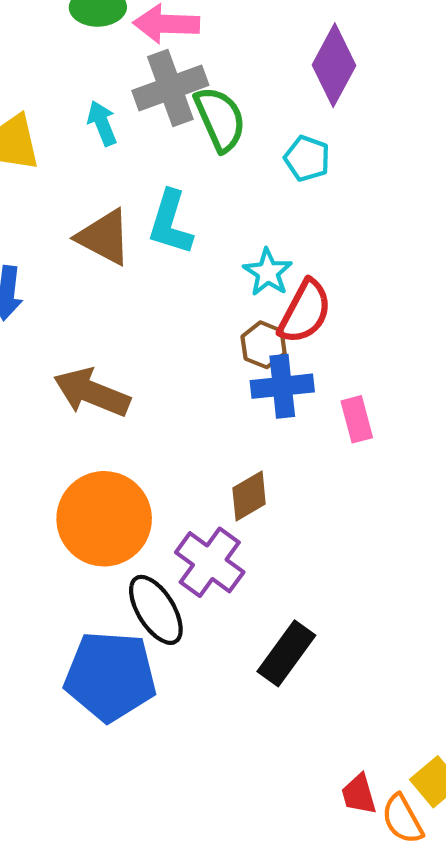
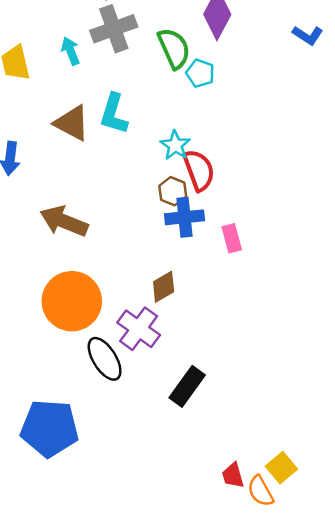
green semicircle: (220, 119) -> (174, 48), moved
red semicircle: (305, 312) -> (199, 170), turned -48
blue pentagon: (110, 676) -> (50, 428), moved

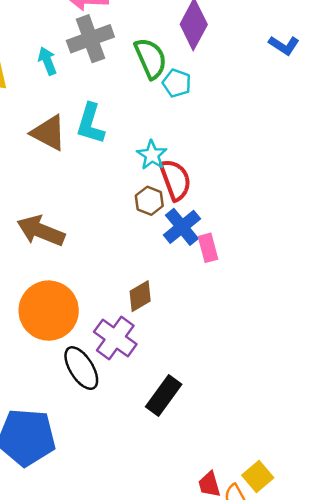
blue cross: (184, 217) -> (182, 227), moved, turned -33

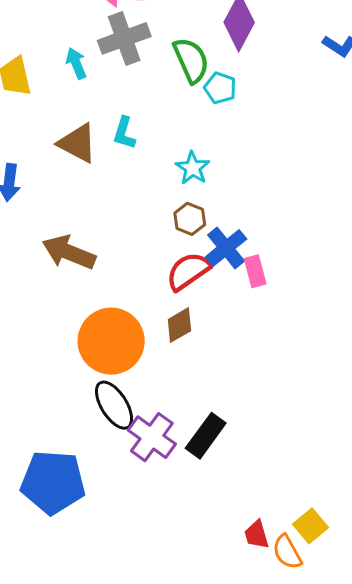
cyan L-shape: (90, 124) -> (124, 133), size x0.7
red semicircle: (175, 180) -> (188, 271), moved, turned -105
orange circle: (49, 311) -> (111, 341), moved
purple cross: (115, 338) -> (152, 437), moved

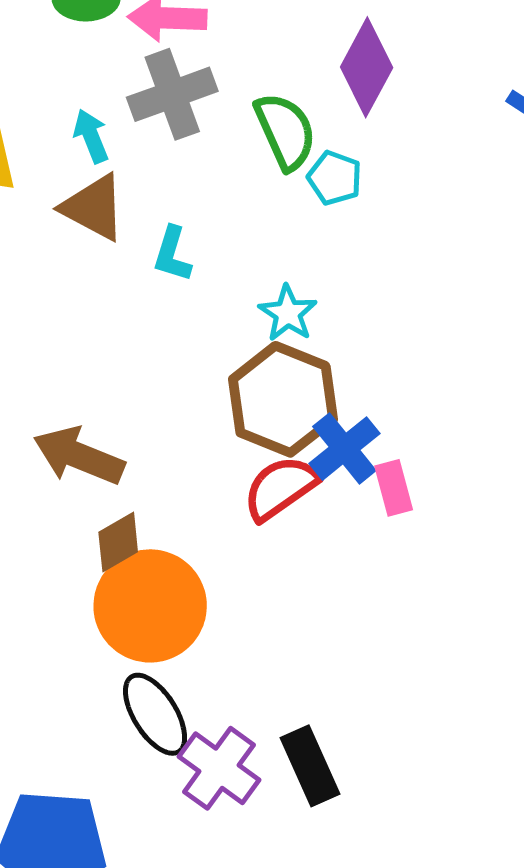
brown triangle: (78, 143) -> (94, 207), moved
brown hexagon: (190, 219) -> (283, 399), size x2.0
brown diamond: (179, 325) -> (118, 542), moved
black rectangle: (206, 436) -> (310, 766), turned -60

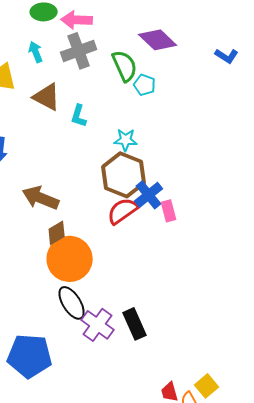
purple diamond: (367, 67) -> (158, 40), turned -75
cyan arrow: (91, 136) -> (36, 52), moved
cyan star: (288, 313) -> (126, 140), turned -30

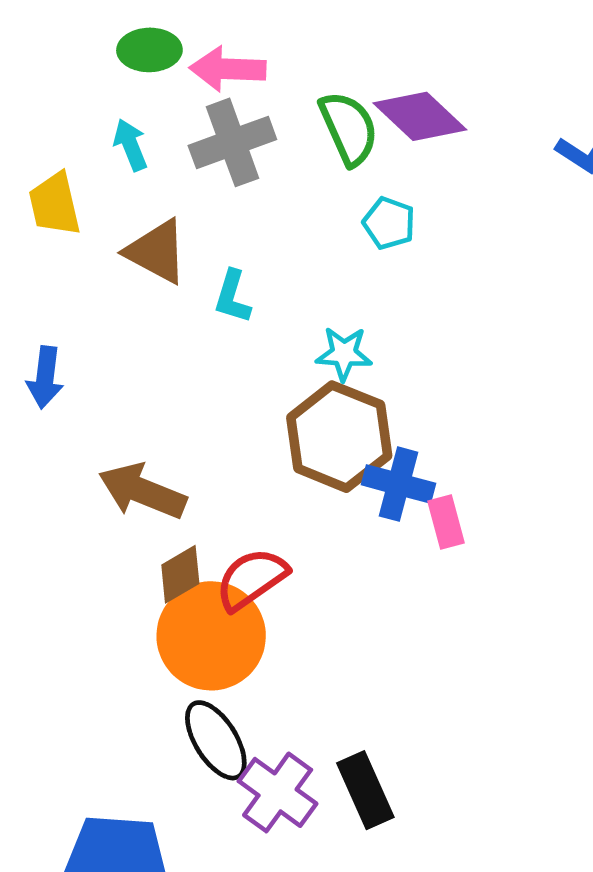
green semicircle: (125, 66) -> (349, 128), moved
blue cross: (149, 195) -> (399, 484), turned -36
red semicircle: (123, 211) -> (251, 579), moved

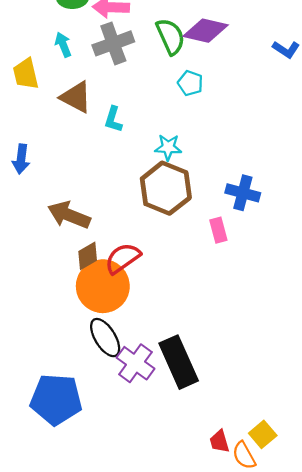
purple diamond: (420, 116) -> (205, 31), turned -30
blue cross: (399, 484) -> (243, 193), moved
black rectangle: (365, 790) -> (179, 362), size x1.4

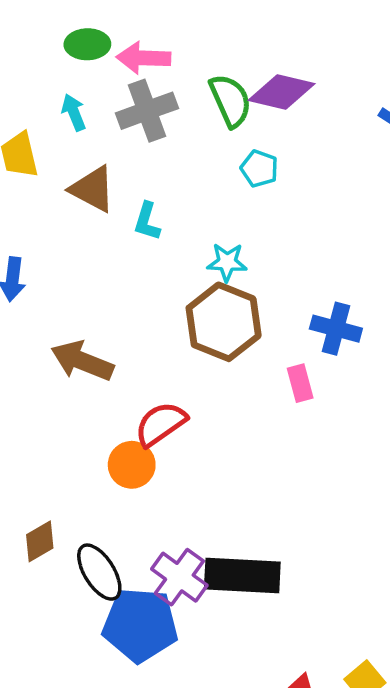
brown diamond: (88, 256) -> (40, 541), moved
orange circle: (103, 286) -> (132, 465), size x0.6
black ellipse: (105, 338) -> (99, 572), moved
black rectangle: (179, 362) -> (242, 575), turned -63
blue pentagon: (56, 399) -> (140, 625), moved

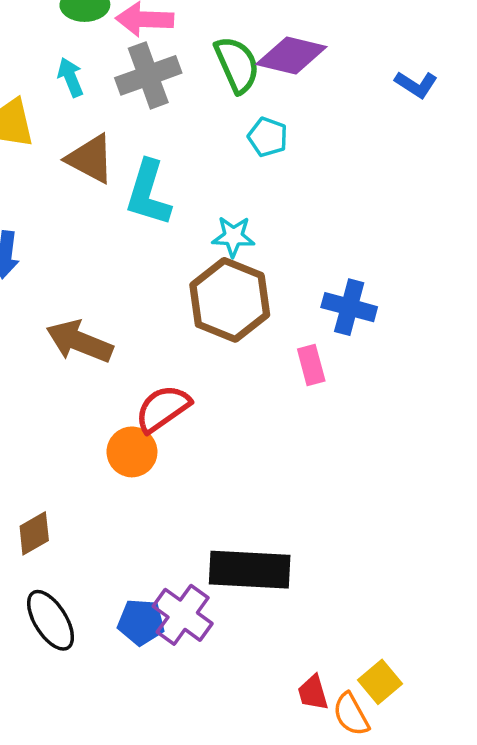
cyan L-shape: (147, 221) -> (148, 193), size x1.6
black ellipse: (99, 572) -> (51, 620), moved
purple cross: (179, 577) -> (183, 615), moved
blue pentagon: (140, 625) -> (141, 622), size x0.6

